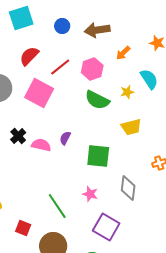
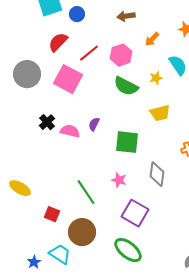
blue circle: (62, 26) -> (77, 14), moved
brown arrow: (97, 30) -> (126, 16), size x0.7

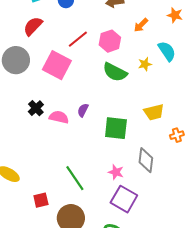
red semicircle: (58, 42) -> (33, 26), moved
yellow trapezoid: (160, 113) -> (154, 112), moved
pink star: (119, 180) -> (116, 172), moved
red square: (52, 214) -> (41, 200), turned -35

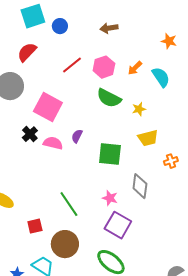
orange arrow: (141, 25) -> (135, 68), moved
yellow star: (145, 64) -> (139, 109), moved
pink square: (57, 65) -> (48, 107), moved

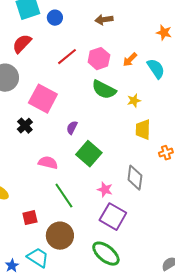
yellow trapezoid: (148, 138) -> (143, 130), turned 105
pink semicircle: (53, 143) -> (48, 163), moved
green square: (110, 154) -> (89, 154), moved, turned 35

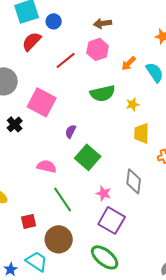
red semicircle: (22, 44) -> (32, 41), moved
pink hexagon: (99, 59) -> (98, 49), moved
green semicircle: (104, 90) -> (103, 93), turned -40
black cross: (25, 126) -> (15, 124), moved

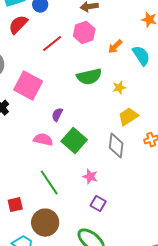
yellow trapezoid: (142, 133) -> (128, 117), turned 55
pink semicircle: (47, 166) -> (43, 140), moved
gray diamond: (134, 181) -> (116, 146), moved
purple square: (112, 220) -> (98, 204), size x0.6

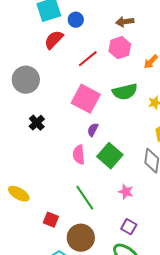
pink square: (28, 86) -> (86, 99), moved
pink semicircle: (43, 140) -> (79, 155), turned -108
purple square: (98, 204) -> (129, 227), moved
red square: (15, 205) -> (51, 220), turned 35

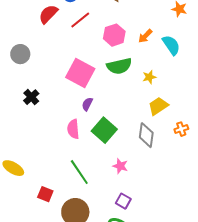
pink hexagon: (120, 48) -> (114, 35), moved
red line: (88, 59) -> (80, 20), moved
gray circle: (26, 80) -> (20, 54), size x0.7

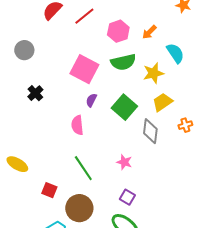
cyan semicircle: (171, 45) -> (175, 53), moved
yellow star: (149, 77) -> (153, 73), size x1.5
green square: (104, 130) -> (124, 107), moved

